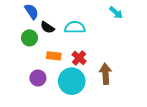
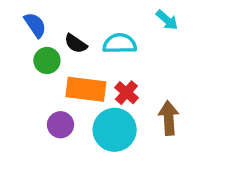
blue semicircle: (32, 12) -> (35, 25), moved
cyan arrow: (116, 13) -> (167, 20), moved
orange rectangle: (54, 56) -> (86, 89), size x1.6

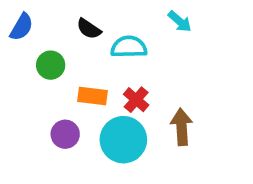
blue semicircle: (35, 25) -> (22, 27), moved, turned 64
black semicircle: (76, 44) -> (89, 29), moved
orange rectangle: (86, 89) -> (92, 96), size x0.7

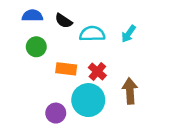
cyan arrow: (180, 21) -> (129, 34), moved, turned 84
blue semicircle: (22, 27) -> (32, 16), moved, turned -120
purple circle: (65, 134) -> (56, 113), moved

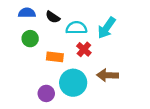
cyan arrow: (129, 34) -> (106, 28), size x1.5
red cross: (97, 71) -> (84, 49), moved
brown arrow: (130, 91) -> (108, 75), turned -84

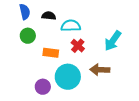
blue semicircle: (27, 13) -> (25, 12), turned 77
black semicircle: (53, 17) -> (49, 16), turned 152
cyan arrow: (106, 28) -> (113, 41), moved

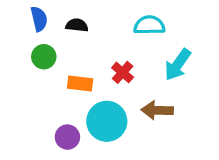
cyan semicircle: (71, 26) -> (149, 25), moved

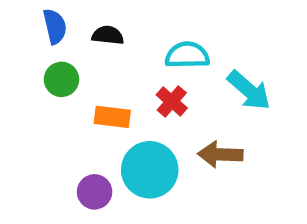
cyan semicircle: (149, 25) -> (187, 55), moved
cyan arrow: (178, 65) -> (249, 90), turned -84

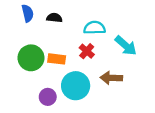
green circle: (61, 79) -> (31, 58), moved, size x1.5

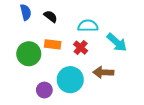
black semicircle: (54, 18) -> (51, 16), turned 32
orange rectangle: (57, 59) -> (53, 44), moved

